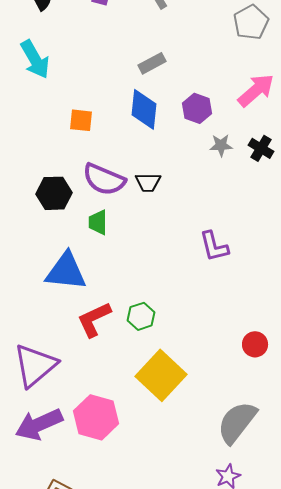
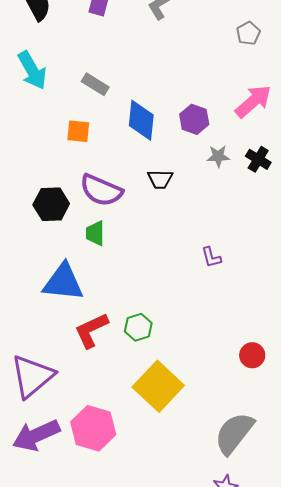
gray pentagon: (251, 22) -> (248, 33), size x0.7
gray rectangle: (152, 63) -> (95, 84), moved, turned 60
black trapezoid: (148, 182) -> (160, 179), moved
purple L-shape: (214, 246) -> (211, 257), size x0.7

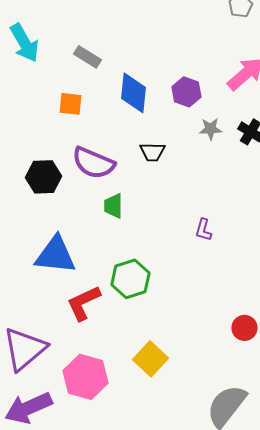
green trapezoid: (95, 233) -> (113, 206), moved
purple L-shape: (211, 257) -> (203, 230), turned 30
green hexagon: (138, 327) -> (130, 279), moved, size x1.4
yellow square: (158, 386) -> (150, 359), size x0.7
pink hexagon: (93, 428) -> (85, 377), moved

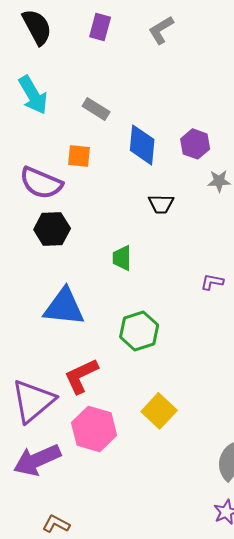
purple semicircle: (93, 163) -> (41, 183), moved
purple L-shape: (203, 230) -> (212, 282), turned 85
red L-shape: (83, 303) -> (81, 376), moved

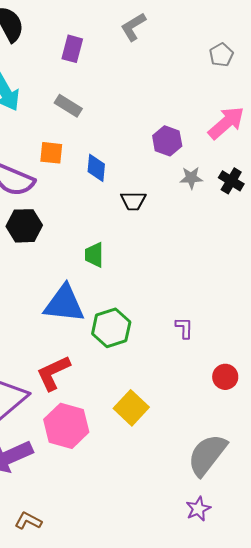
purple rectangle: (100, 27) -> (72, 49), moved
blue diamond: (142, 145) -> (96, 168), moved, size x0.7
purple L-shape: (212, 282) -> (184, 328), moved, turned 80
blue triangle: (64, 307) -> (64, 304), moved

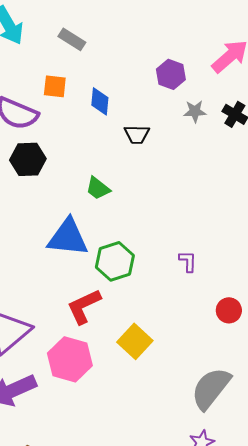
green trapezoid: (94, 255) -> (98, 188), turned -52
red L-shape: (53, 373) -> (84, 306), moved

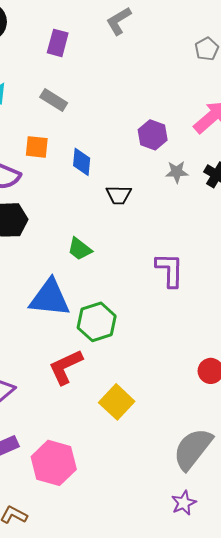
purple L-shape: (188, 261) -> (170, 270), moved, size x1.6
pink hexagon: (70, 359) -> (54, 463), moved

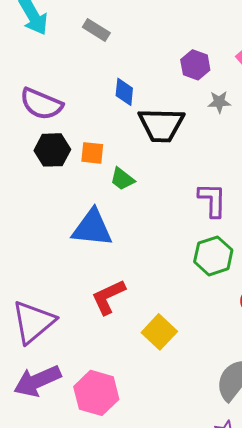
orange square: (37, 147) -> (92, 153), moved
black trapezoid: (119, 195) -> (161, 125), size x1.8
green hexagon: (97, 322) -> (213, 256), moved

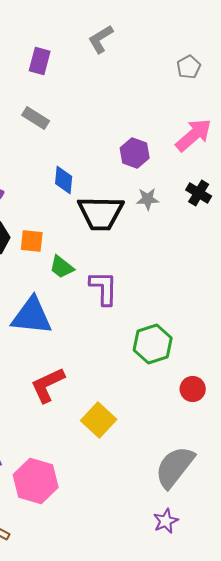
gray star: (219, 102) -> (148, 199), moved
purple L-shape: (212, 200) -> (104, 288), moved

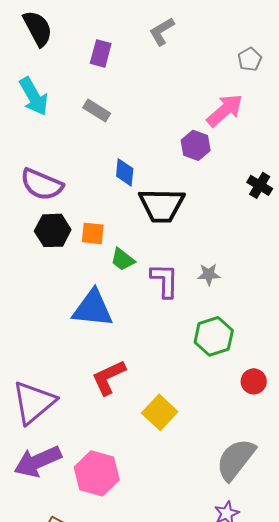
pink arrow: (194, 135) -> (225, 110), moved
gray star: (148, 199) -> (209, 274), moved

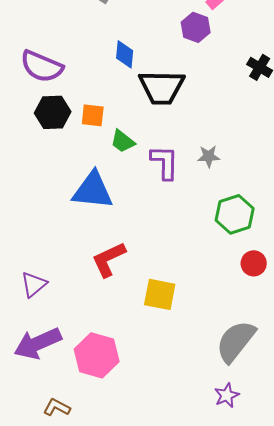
green hexagon: (214, 336) -> (235, 214), moved
purple triangle: (34, 402) -> (34, 284), size x0.6
yellow square: (160, 412) -> (160, 294), turned -32

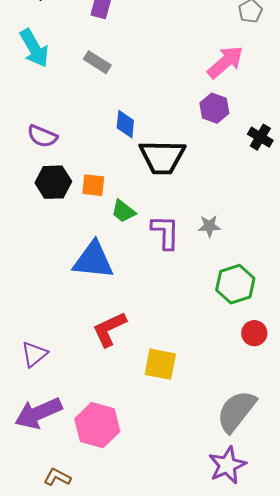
purple hexagon: (196, 27) -> (214, 108), moved
purple semicircle: (42, 66) -> (42, 136), size x0.7
purple star: (227, 395) -> (227, 465), size x1.5

